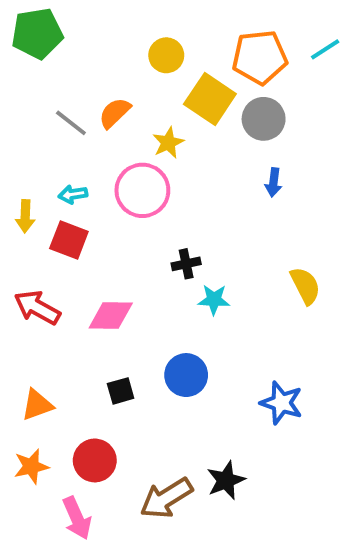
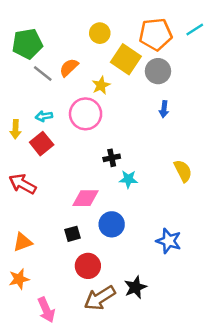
green pentagon: (37, 33) -> (27, 44), moved
red square: (69, 240) -> (42, 144), turned 30
pink diamond: (111, 315) -> (86, 198), moved
red circle: (95, 460) -> (88, 266), moved

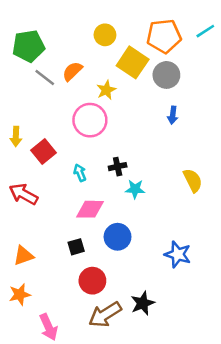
cyan arrow: (44, 116) -> (80, 173), moved, turned 77

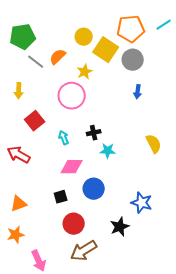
yellow circle: (105, 35) -> (84, 37), moved
yellow arrow: (16, 136) -> (19, 91), moved
black star: (143, 303) -> (120, 227), moved

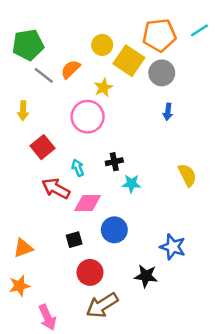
red arrow: (19, 155) -> (56, 188), moved
black star: (120, 227) -> (146, 276), turned 30

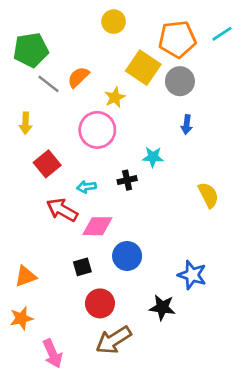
yellow circle: (102, 45) -> (114, 22), moved
cyan arrow: (78, 168) -> (86, 187), turned -77
cyan star: (131, 184) -> (153, 157), moved

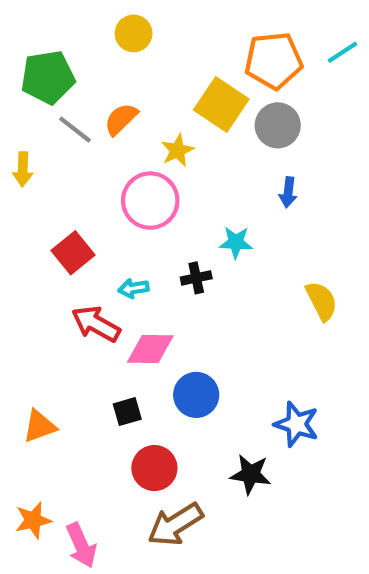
yellow circle: (114, 22) -> (134, 33), moved
yellow arrow: (25, 123) -> (23, 169), moved
orange star: (21, 318) -> (33, 520), moved

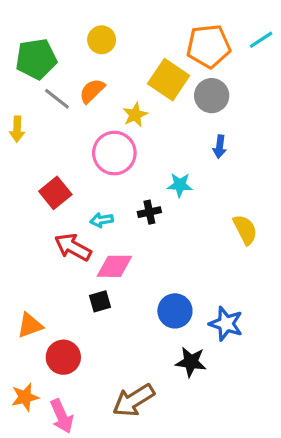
yellow circle: (134, 33) -> (102, 40), moved
blue circle: (196, 395) -> (175, 311), moved
black square: (127, 412) -> (100, 301), moved
red circle: (154, 468) -> (63, 357), moved

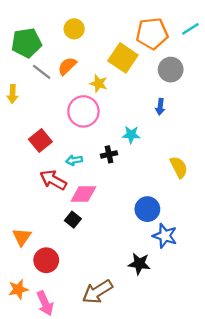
gray circle: (212, 96) -> (171, 70), moved
yellow star: (135, 115) -> (99, 83), turned -30
black square: (100, 301) -> (73, 220), turned -35
blue circle: (175, 311) -> (147, 209), moved
orange triangle: (30, 325) -> (22, 237), turned -36

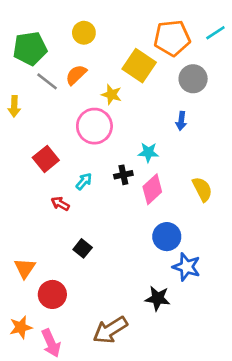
cyan arrow: (74, 160) -> (84, 181), turned 140
red arrow: (53, 180) -> (60, 204), size x0.6
pink diamond: (83, 194) -> (152, 189), moved, turned -44

